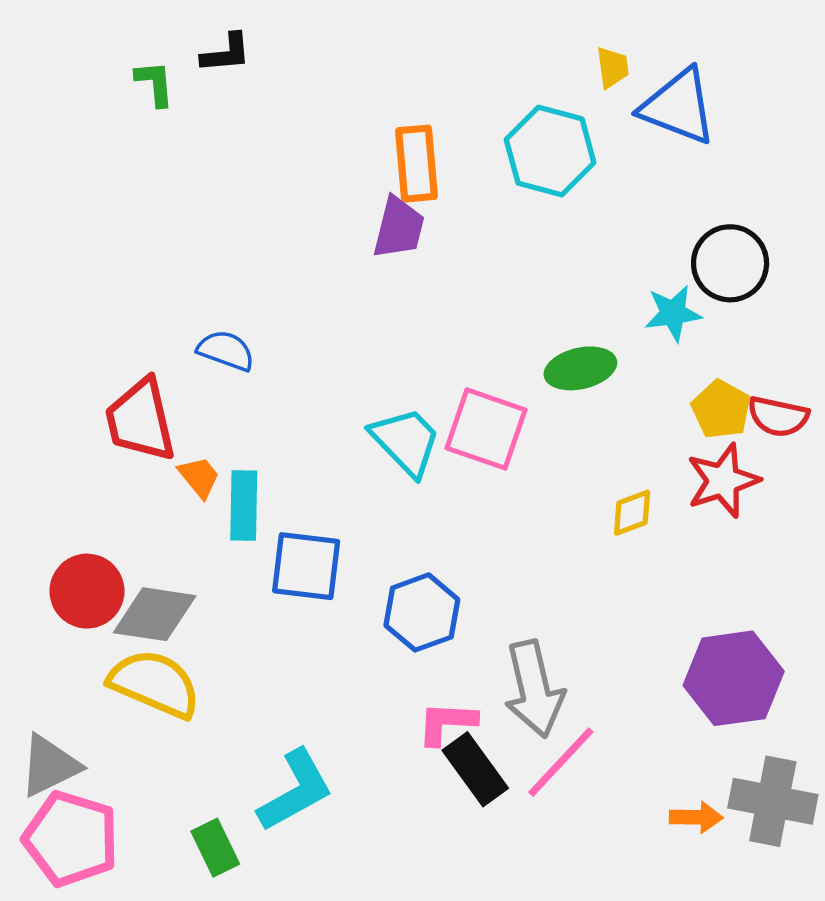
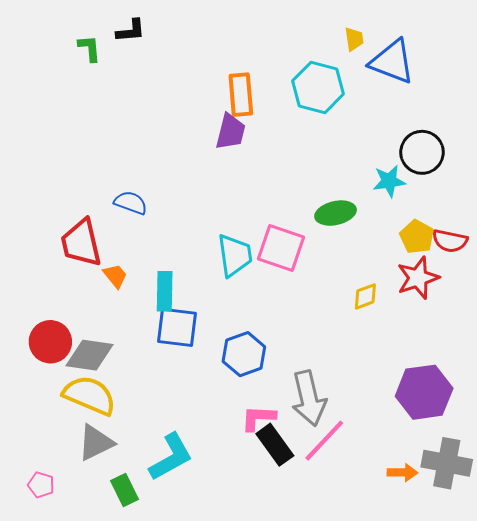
cyan trapezoid: (406, 441) -> (235, 255), turned 36
cyan rectangle: (244, 506) -> (165, 291), moved
gray triangle: (50, 766) -> (96, 443), moved
pink pentagon: (71, 839) -> (41, 485), size x0.5

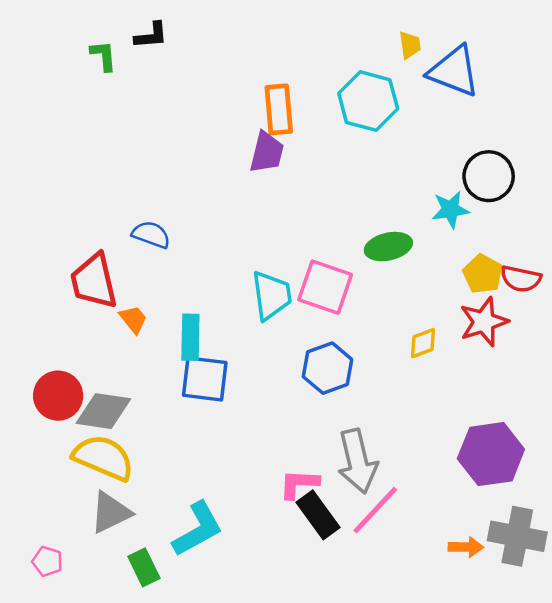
blue hexagon: (244, 354) -> (328, 368), moved

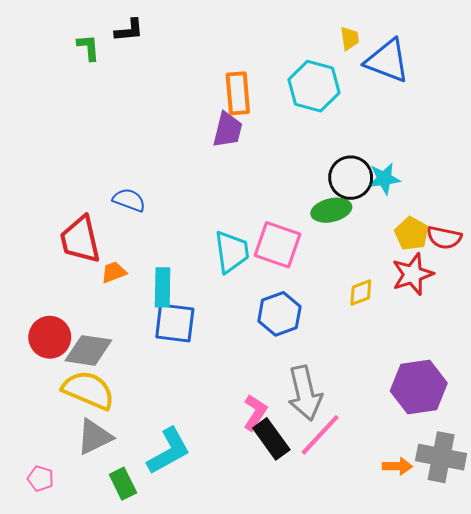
black circle: (489, 176) -> (351, 178), moved
orange trapezoid: (133, 319) -> (114, 272), turned -72
pink L-shape: (299, 484) -> (255, 412), turned 120

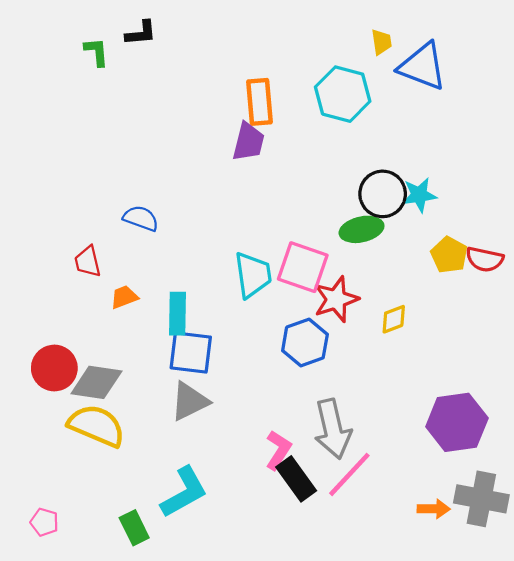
red trapezoid: (80, 240) -> (88, 262), size x0.6
red star: (413, 274) -> (336, 299), moved
gray triangle: (94, 437) -> (190, 401), moved

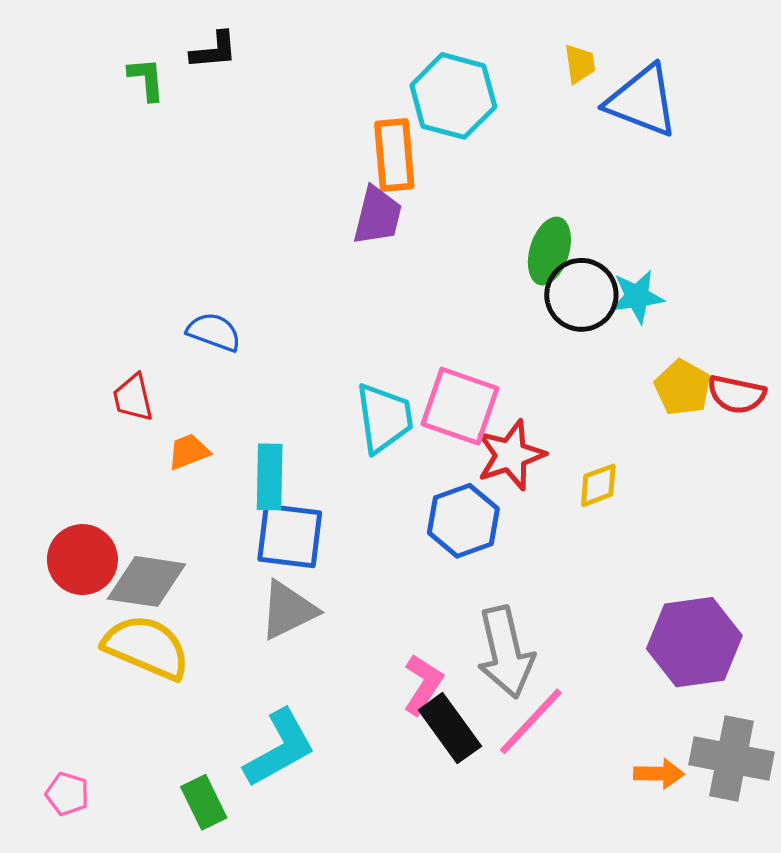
cyan hexagon: (343, 94) -> (453, 96), moved
green ellipse: (362, 229) -> (549, 251), moved, turned -60

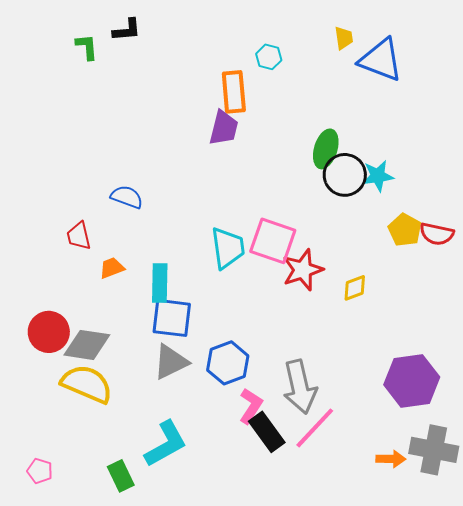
cyan hexagon: (453, 96) -> (269, 57), size x0.5
blue hexagon: (463, 521) -> (228, 363), moved

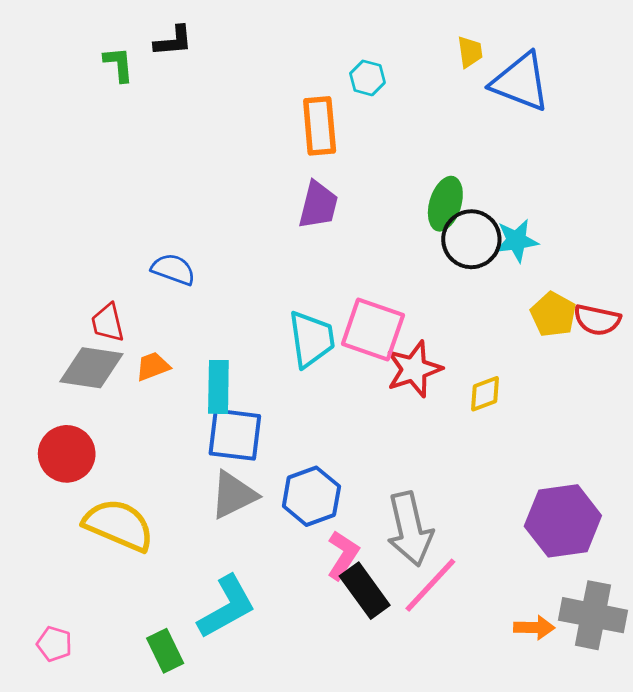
purple trapezoid: (224, 128) -> (318, 205), moved
gray diamond: (87, 345) -> (91, 368), moved

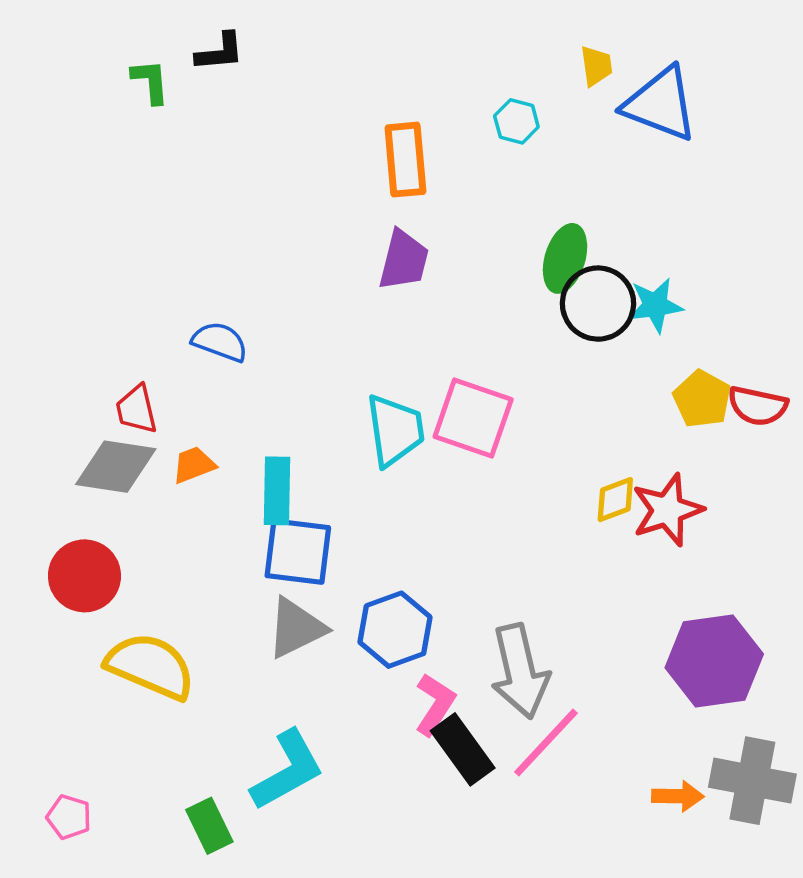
cyan hexagon: (367, 78) -> (516, 121), moved
red star: (414, 369) -> (667, 510), moved

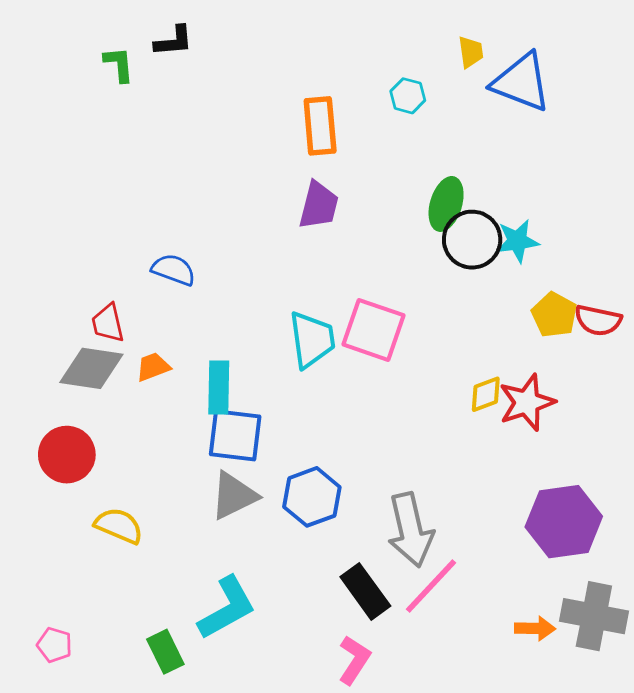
yellow semicircle: (150, 666) -> (119, 526), size x0.7
pink L-shape: (435, 704) -> (354, 660), moved

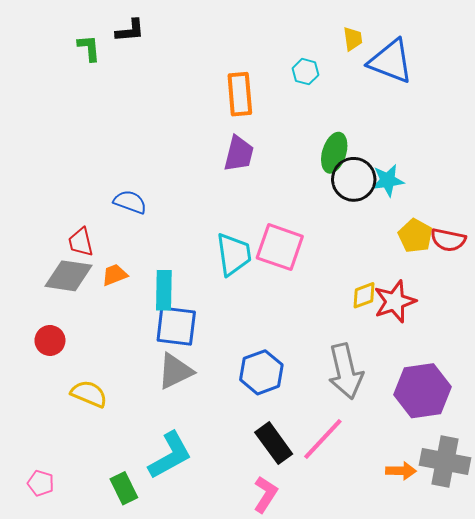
red circle: (67, 455) -> (50, 340), size x0.7
blue hexagon: (312, 497) -> (261, 372), moved
gray arrow: (410, 530) -> (346, 371), moved

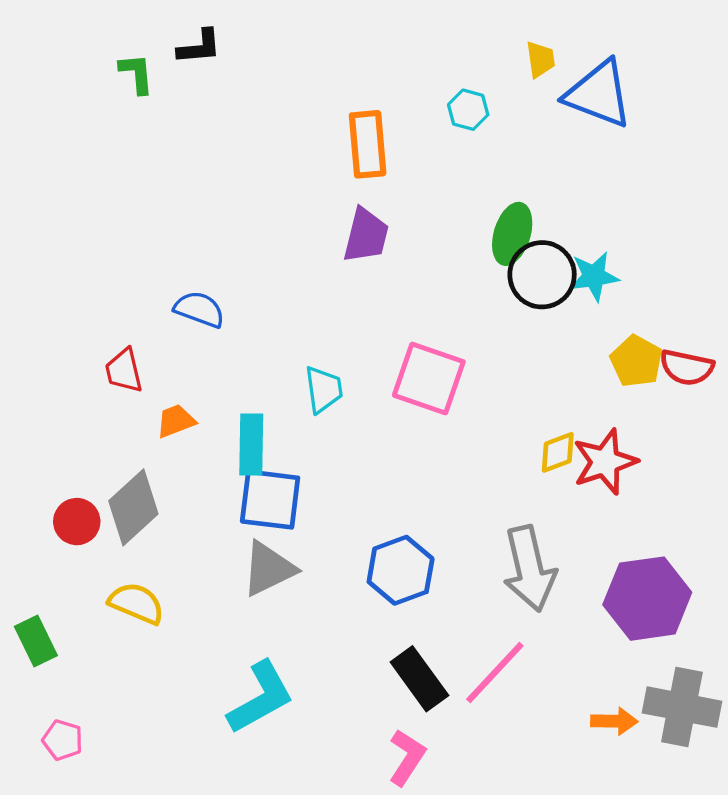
cyan trapezoid: (234, 254) -> (324, 389), moved, size x0.7
gray diamond: (68, 276) -> (133, 507), moved, turned -51
green rectangle: (124, 488) -> (36, 641), moved

